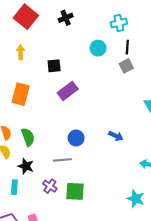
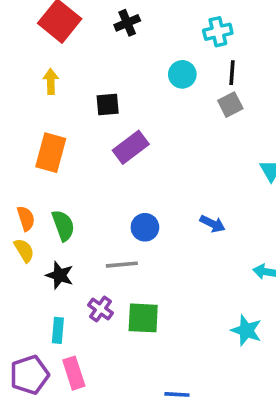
cyan rectangle: (14, 187) -> (58, 330), moved

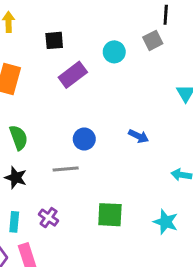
black line: (232, 73) -> (166, 15), moved
cyan circle: (182, 74) -> (114, 52), moved
purple cross: (101, 309) -> (49, 218), moved
green square: (143, 318) -> (110, 215), moved

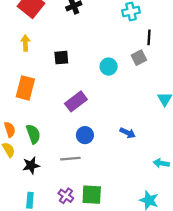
purple rectangle: (73, 75) -> (76, 101), moved
black star: (16, 178) -> (31, 165), turned -30
green square: (110, 215) -> (92, 195), moved
purple cross: (49, 218) -> (66, 196), moved

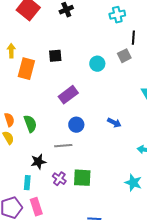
yellow arrow: (25, 43) -> (11, 51), moved
orange rectangle: (25, 88) -> (26, 69), moved
black star: (31, 165) -> (38, 162), moved

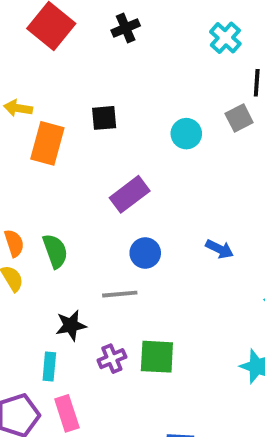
cyan cross: (117, 15) -> (225, 38), turned -35
yellow arrow: (11, 51) -> (18, 108), turned -80
purple cross: (59, 179) -> (112, 359), turned 32

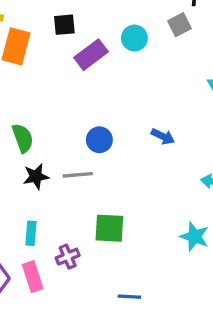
purple rectangle: (130, 194) -> (91, 55), moved
black star: (71, 325) -> (36, 176), moved
purple cross: (112, 359) -> (68, 257), moved
cyan rectangle: (49, 366) -> (31, 233), moved

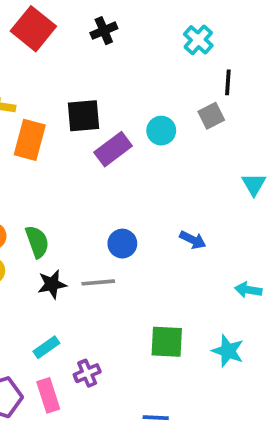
black square: (64, 25) -> (83, 116), size x1.4
green square: (109, 228) -> (167, 342), moved
cyan rectangle: (31, 233) -> (46, 347), turned 50

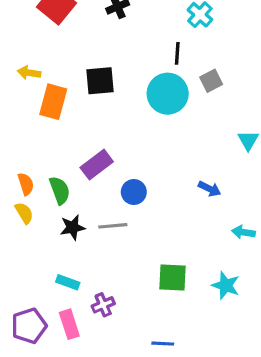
black line: (228, 82) -> (177, 53), moved
cyan circle: (161, 131) -> (168, 94), size x1.6
purple rectangle: (113, 149) -> (97, 165), moved
blue arrow: (193, 240) -> (210, 189), moved
cyan rectangle: (46, 347) -> (68, 282), turned 55

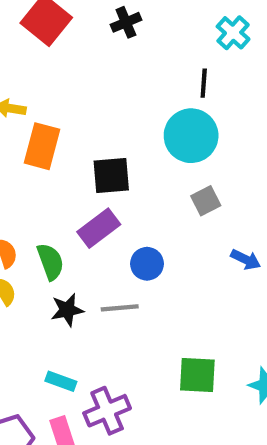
black square: (100, 81) -> (111, 176), moved
gray square: (211, 81) -> (206, 201), moved
purple cross: (103, 305) -> (107, 411), size x1.5

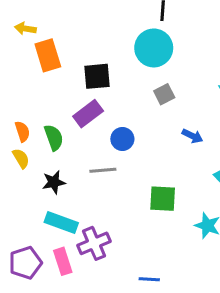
orange rectangle: (42, 146) -> (48, 55), turned -32
black star: (67, 310) -> (54, 182), moved
green square: (197, 375) -> (163, 199), moved
cyan rectangle: (61, 381) -> (61, 223), size x1.5

